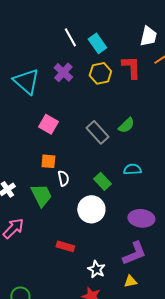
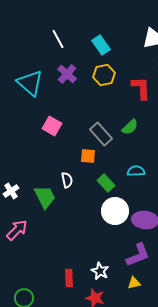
white line: (70, 37) -> (58, 39), moved
red L-shape: (131, 67) -> (141, 88), moved
orange square: (48, 161) -> (88, 156), moved
white circle: (91, 209) -> (115, 211), moved
red rectangle: (65, 246) -> (69, 278), moved, turned 72

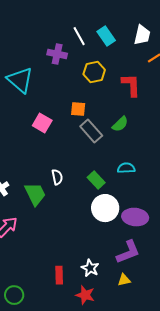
white line: (58, 39) -> (79, 36), moved
cyan rectangle: (101, 45) -> (106, 36), moved
purple cross: (67, 74) -> (57, 54), moved, turned -30
orange square: (88, 156) -> (78, 109), moved

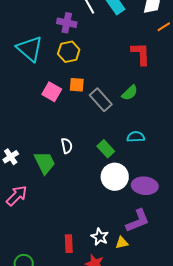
yellow hexagon: (94, 72) -> (69, 52), moved
orange square: (78, 109) -> (77, 85), moved
yellow triangle: (124, 280) -> (122, 243), moved

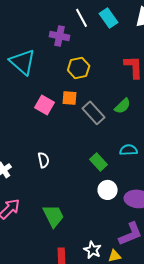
yellow hexagon: (69, 52) -> (79, 68), moved
white semicircle: (67, 146) -> (44, 160), moved
green trapezoid: (45, 163) -> (54, 216), moved
white circle: (115, 177) -> (108, 190), size x0.7

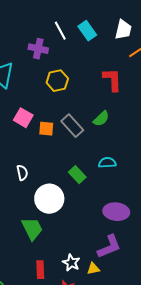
orange square: (70, 98) -> (46, 129), moved
white circle: (108, 190) -> (49, 199), moved, size x1.5

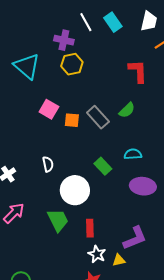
yellow hexagon: (57, 81) -> (72, 64), moved
purple ellipse: (116, 212) -> (143, 186), moved
red rectangle: (40, 270) -> (90, 228), moved

